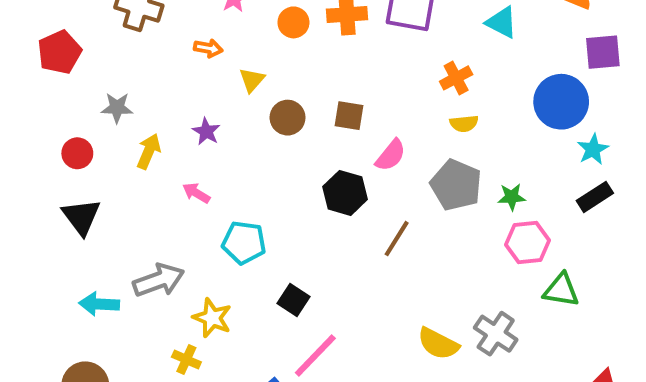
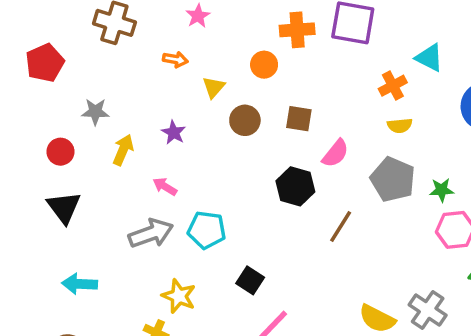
orange circle: (293, 22) -> (264, 65), moved
cyan triangle: (502, 22) -> (429, 58), moved
gray arrow: (159, 280) -> (151, 233), moved

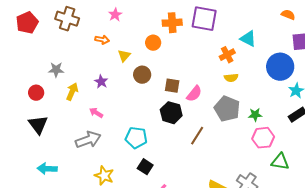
red pentagon: (45, 63) -> (27, 23), moved
brown square: (299, 119) -> (172, 86), moved
cyan pentagon: (207, 230) -> (136, 138), moved

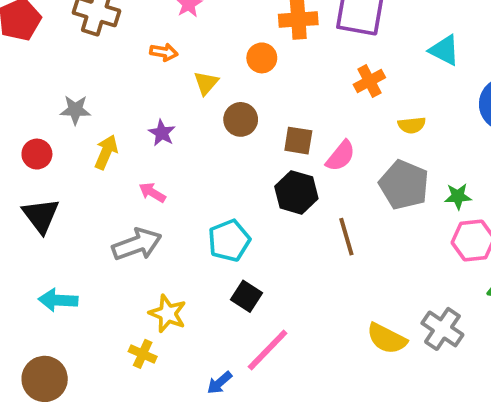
orange cross: (227, 55) -> (369, 81), moved
brown line: (197, 136) -> (346, 237), turned -48
cyan pentagon: (136, 138) -> (229, 241), turned -30

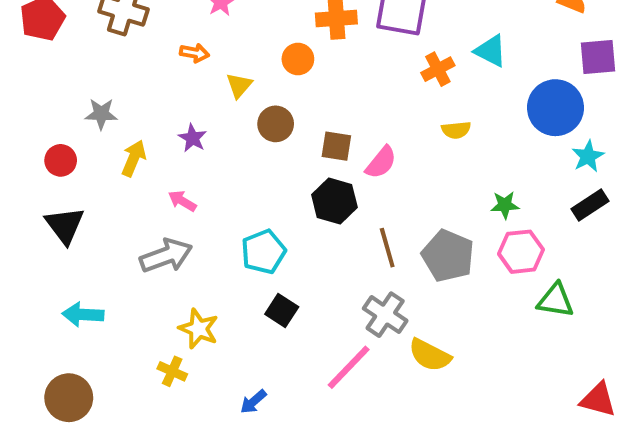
orange cross: (369, 81) -> (438, 69), moved
gray pentagon: (404, 185) -> (448, 256), moved
gray cross: (442, 329) -> (385, 315), moved
pink line: (268, 350) -> (349, 367), moved

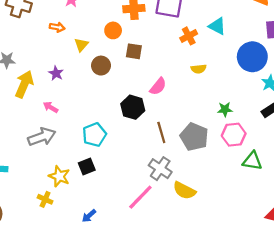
brown square: (336, 146) -> (134, 51), moved
yellow arrow: (134, 158) -> (24, 84), size x1.4
black square: (282, 310) -> (87, 166), moved, turned 35

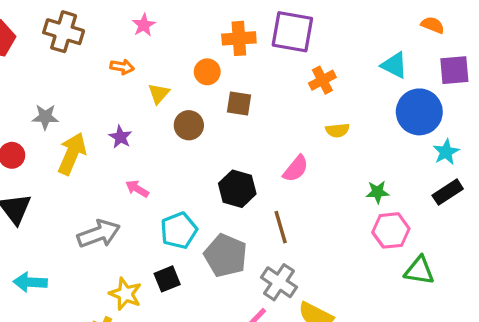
cyan triangle: (217, 26) -> (394, 65), moved
pink semicircle: (158, 86) -> (296, 169), moved
pink arrow: (51, 107) -> (137, 189), moved
gray pentagon: (194, 137) -> (226, 255), moved

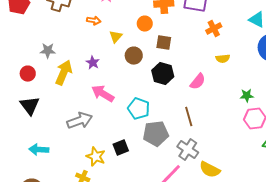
pink arrow: (137, 189) -> (103, 94), size x1.6
black hexagon: (237, 189) -> (163, 74), moved
cyan pentagon: (179, 230) -> (139, 109), moved, turned -30
gray pentagon: (226, 255) -> (156, 134), turned -30

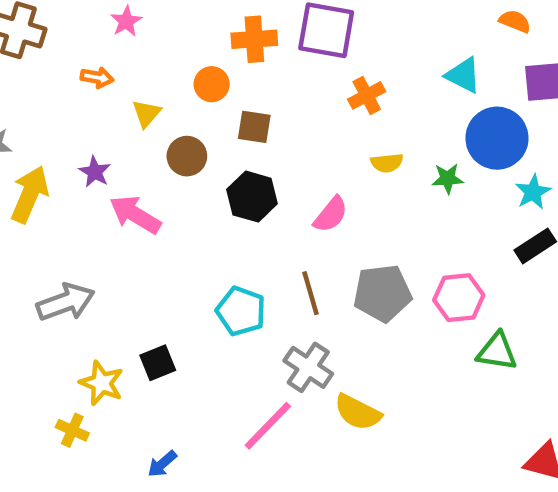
pink arrow: (103, 94) -> (135, 215), moved
green star: (247, 96) -> (448, 179), moved
cyan pentagon: (139, 109) -> (241, 311), moved
gray pentagon: (156, 134) -> (382, 293), moved

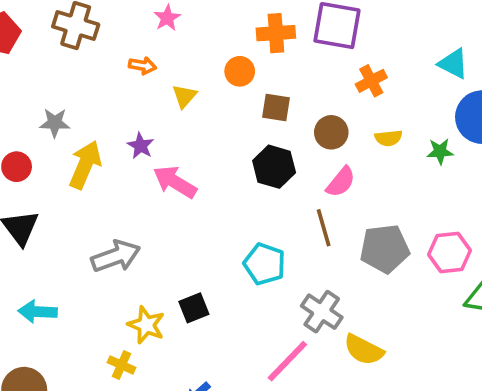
brown circle: (187, 156) -> (331, 132), moved
brown line: (310, 293) -> (324, 228), moved

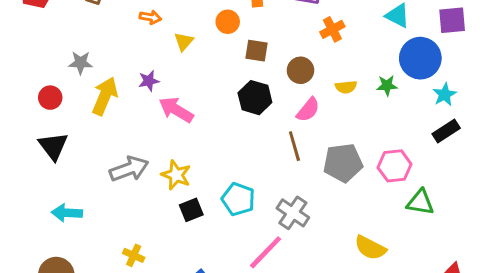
yellow semicircle: (388, 138) -> (346, 87), moved
purple star: (141, 146) -> (149, 81), turned 30
cyan pentagon: (264, 264) -> (238, 199), moved
yellow star: (146, 325) -> (176, 175), moved
yellow semicircle: (364, 350) -> (370, 248), moved

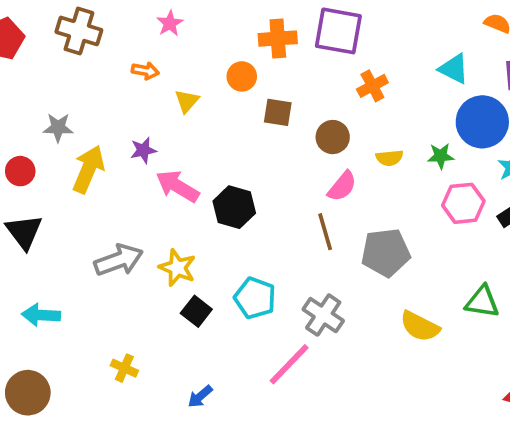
black hexagon: (255, 98) -> (234, 207), moved
pink hexagon: (395, 166) -> (463, 203), moved
black square: (191, 210) -> (196, 311), turned -30
yellow semicircle: (370, 248) -> (420, 326), moved

